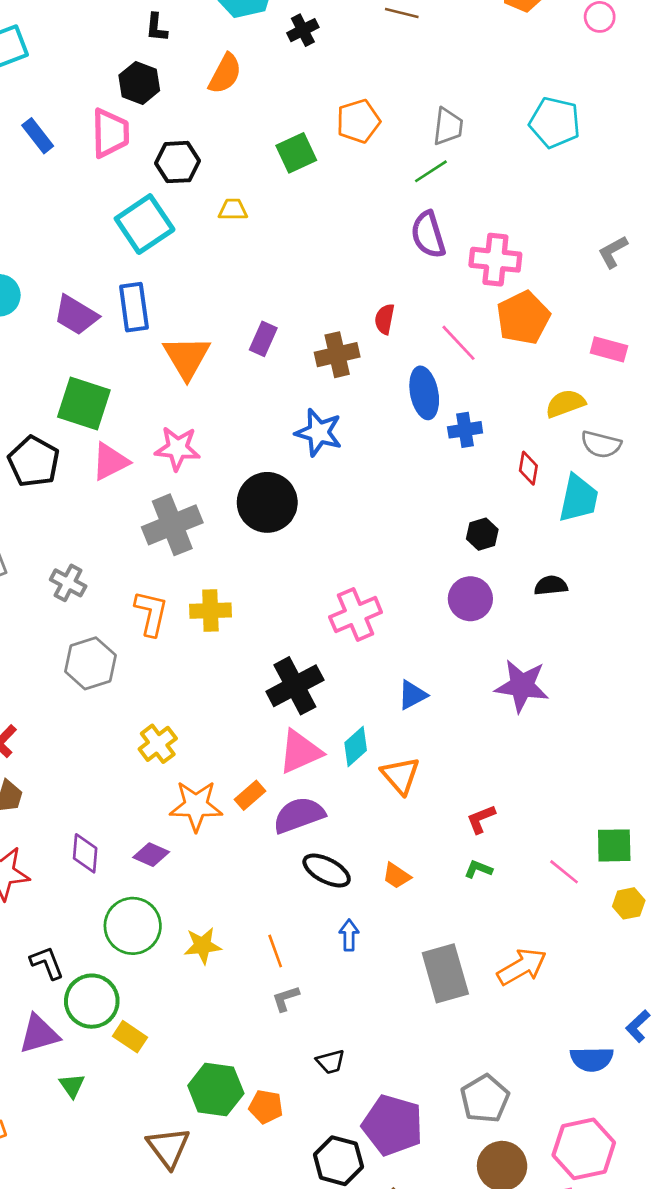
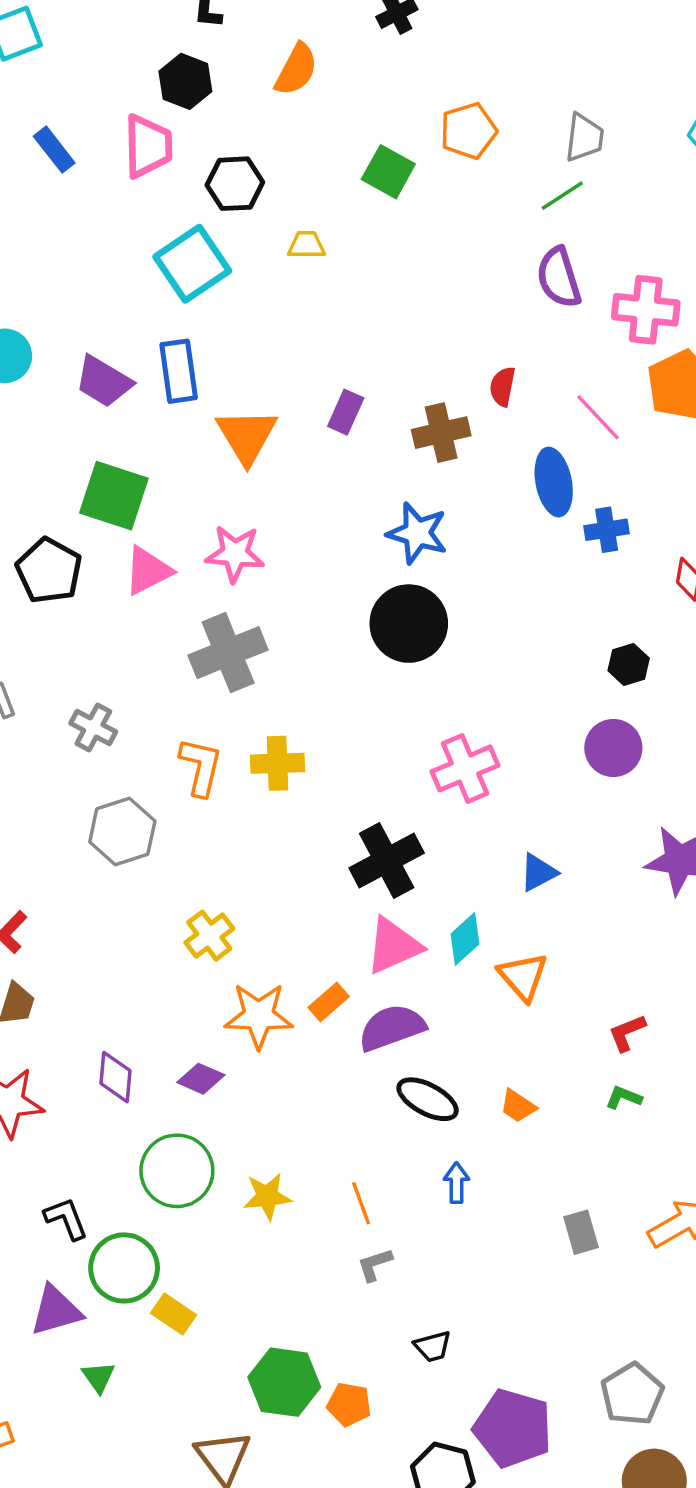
green square: (296, 153) -> (388, 172), turned -36
black circle: (267, 502) -> (409, 624), moved
gray rectangle: (445, 973) -> (581, 1232), size x0.6

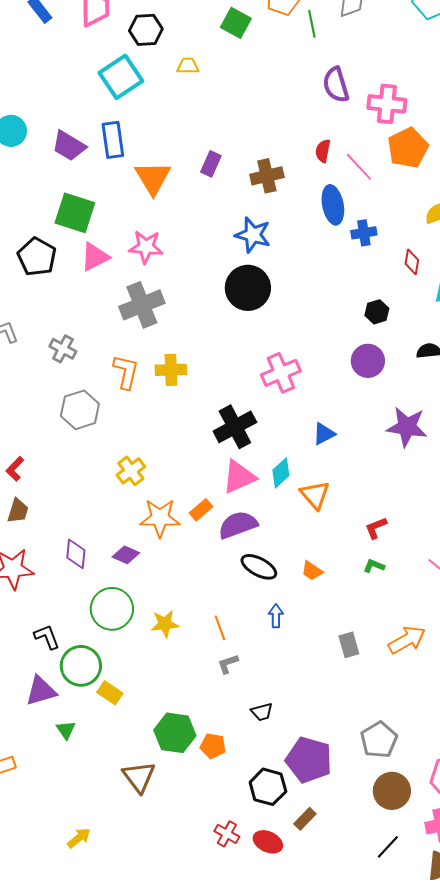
green line: (562, 196) -> (312, 24), moved, turned -68
red semicircle: (503, 387) -> (323, 151), moved

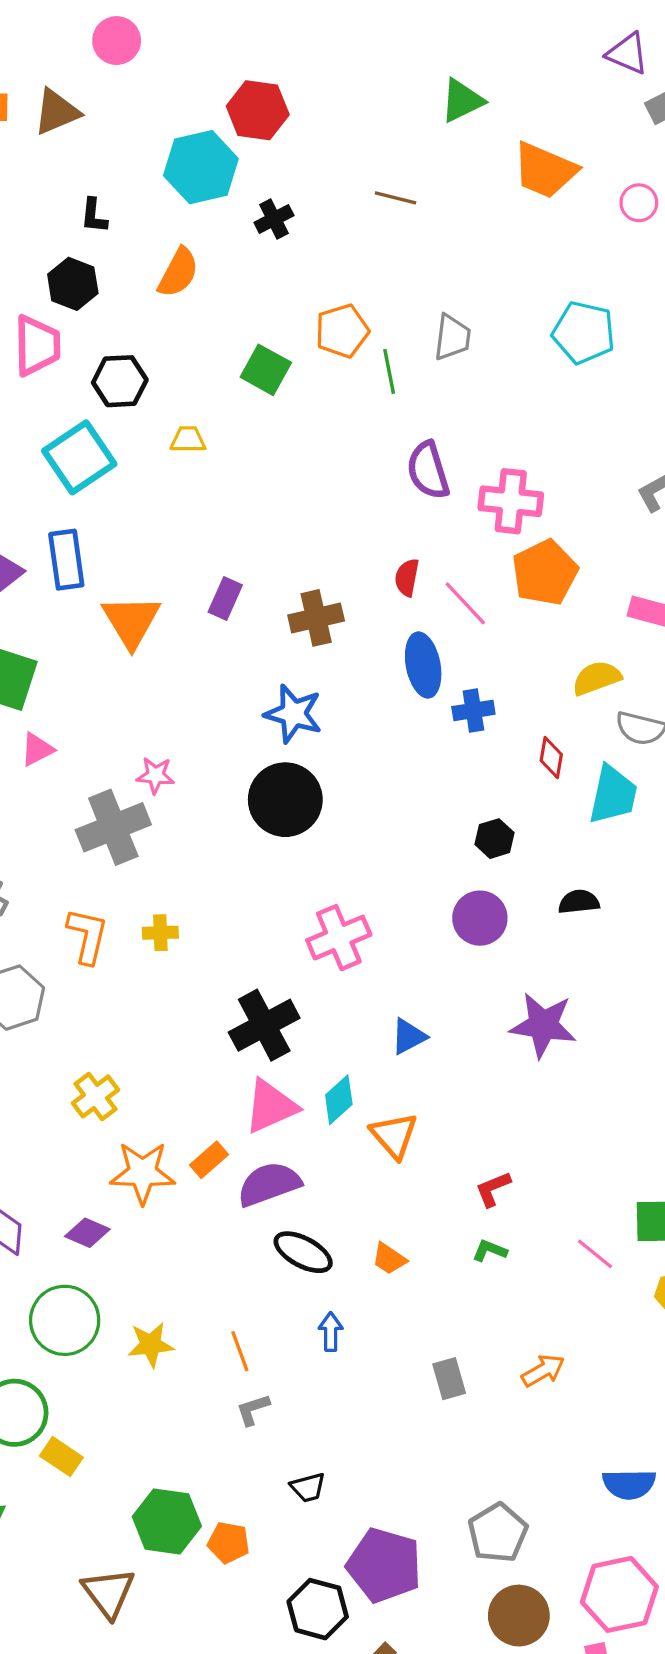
pink star: (146, 247) -> (156, 775), moved, size x0.7
pink triangle: (95, 257) -> (37, 749), size x0.7
yellow cross: (171, 370) -> (160, 933), size x0.7
orange arrow: (407, 640) -> (543, 1371), size x0.7

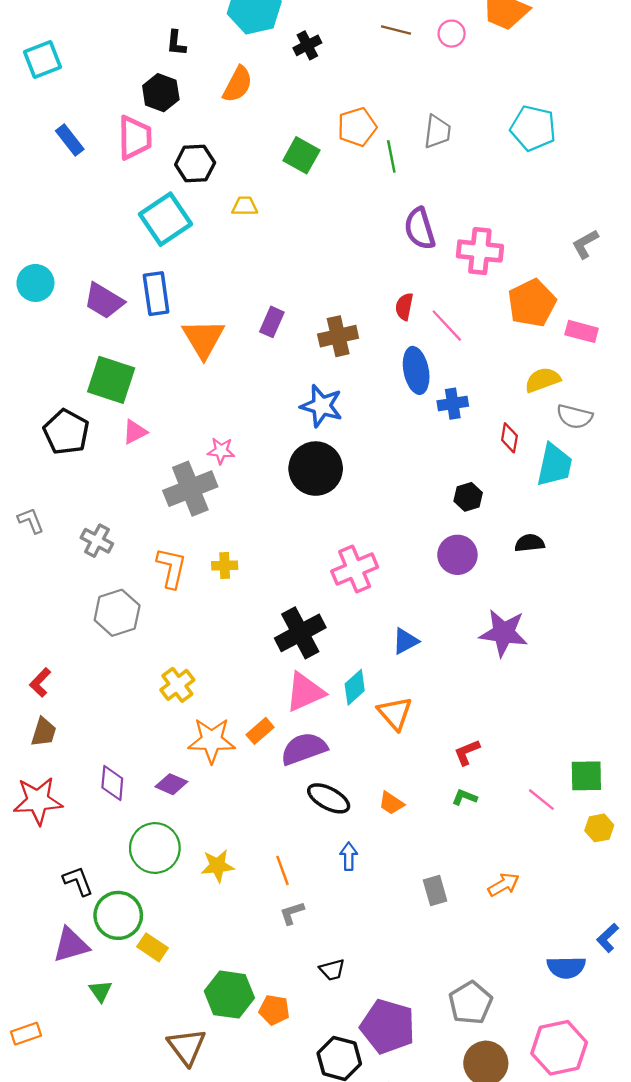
pink circle: (639, 203) -> (452, 34), moved
orange pentagon: (545, 573) -> (532, 303), moved

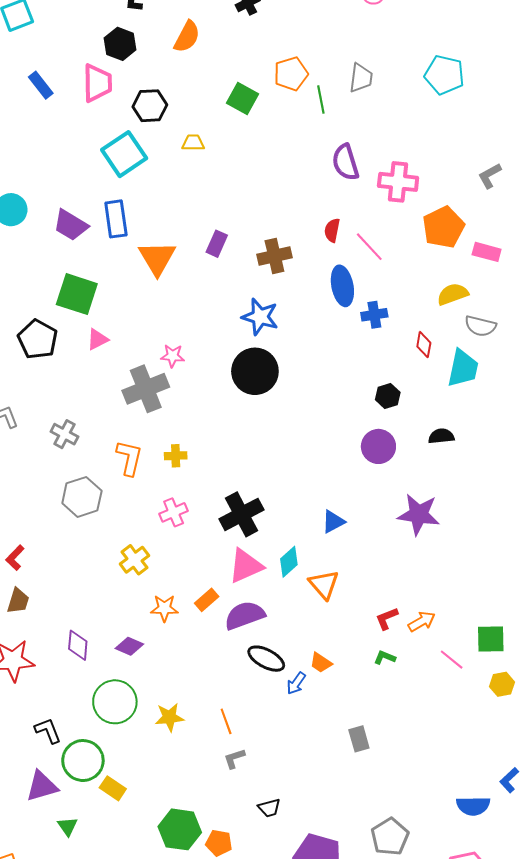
pink cross: (355, 569) -> (174, 512), moved, size x0.7
orange star: (212, 740) -> (164, 608), size x0.7
blue arrow: (349, 856) -> (296, 683), moved, turned -145
orange arrow: (504, 885) -> (422, 622), moved

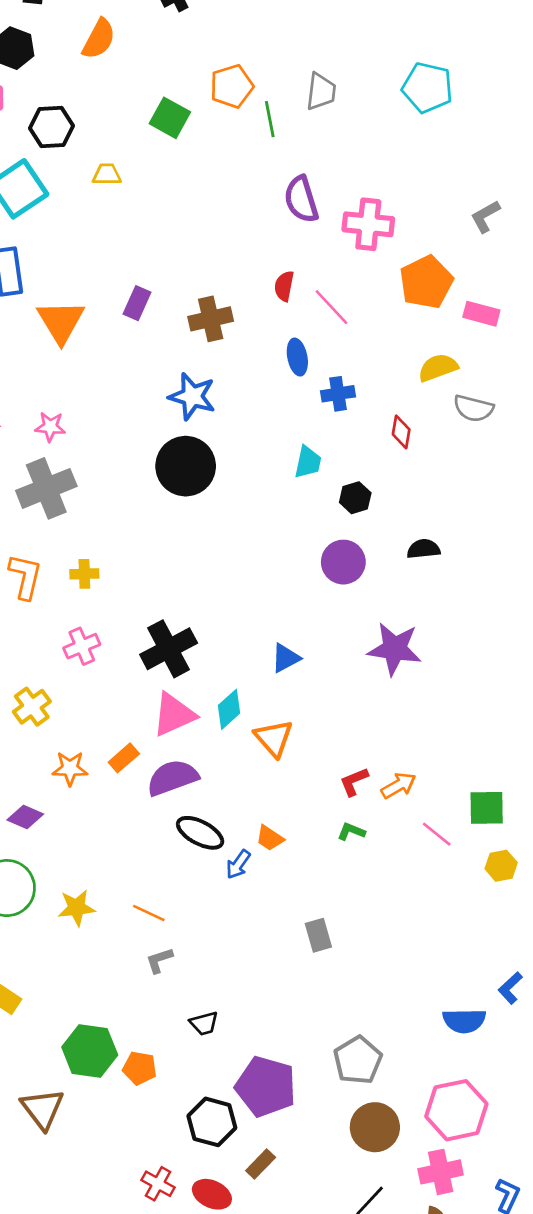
blue ellipse: (342, 286) -> (297, 357), size x0.7
pink star: (173, 356) -> (50, 427), moved
cyan trapezoid: (463, 368) -> (308, 462), moved, size x0.7
orange line: (226, 721) -> (149, 913), turned -45

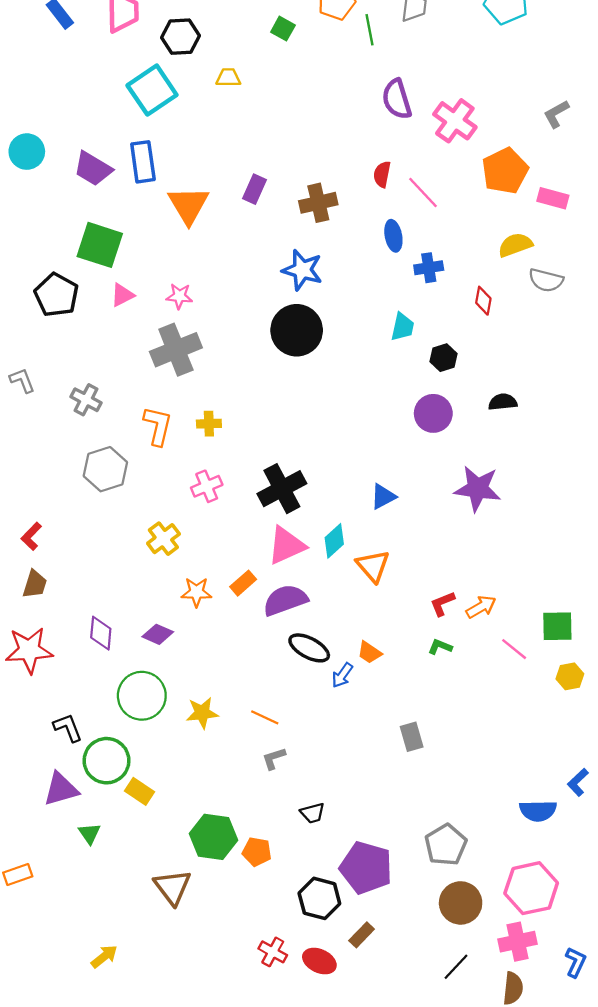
green square: (170, 118) -> (283, 29), size x0.7
pink cross: (368, 224) -> (455, 121), turned 30

